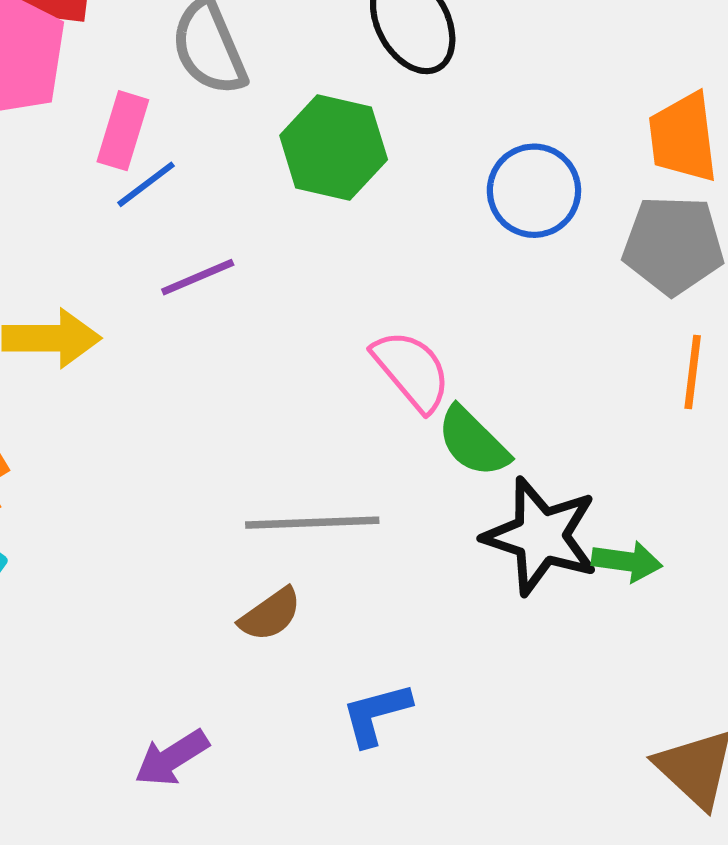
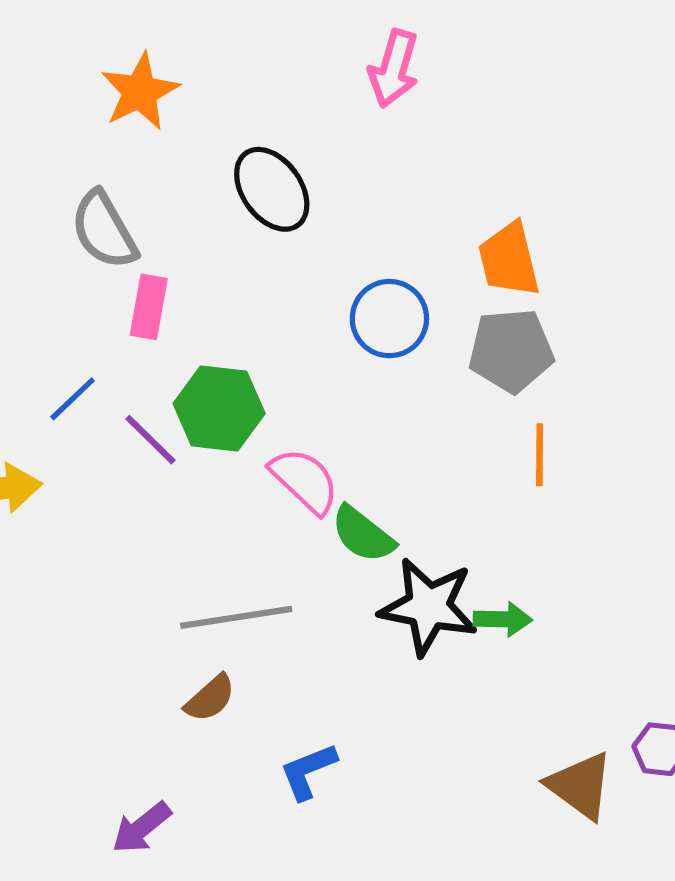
pink rectangle: (123, 131) -> (149, 307), moved
green hexagon: (334, 148) -> (219, 408), moved
blue line: (146, 184) -> (73, 399), moved
purple line: (198, 277) -> (150, 440), moved, turned 74

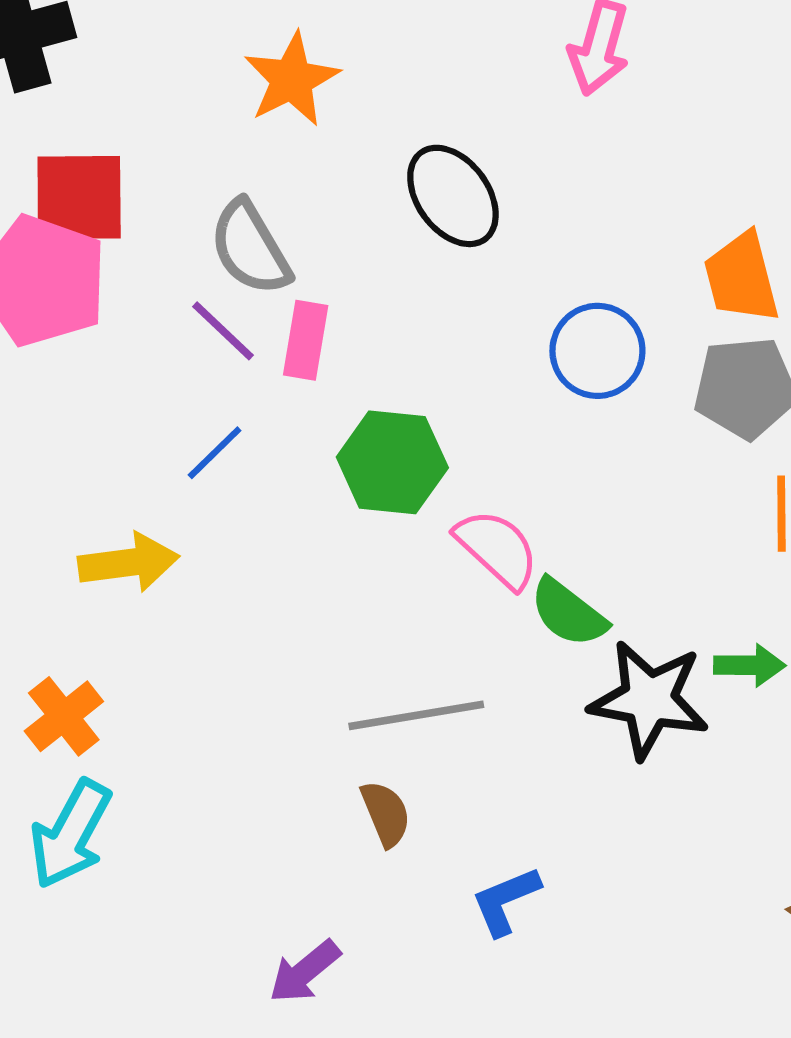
purple line: (150, 440) -> (223, 331), moved
green arrow: (503, 619) -> (750, 665), moved
brown semicircle: (210, 698) -> (386, 814), turned -70

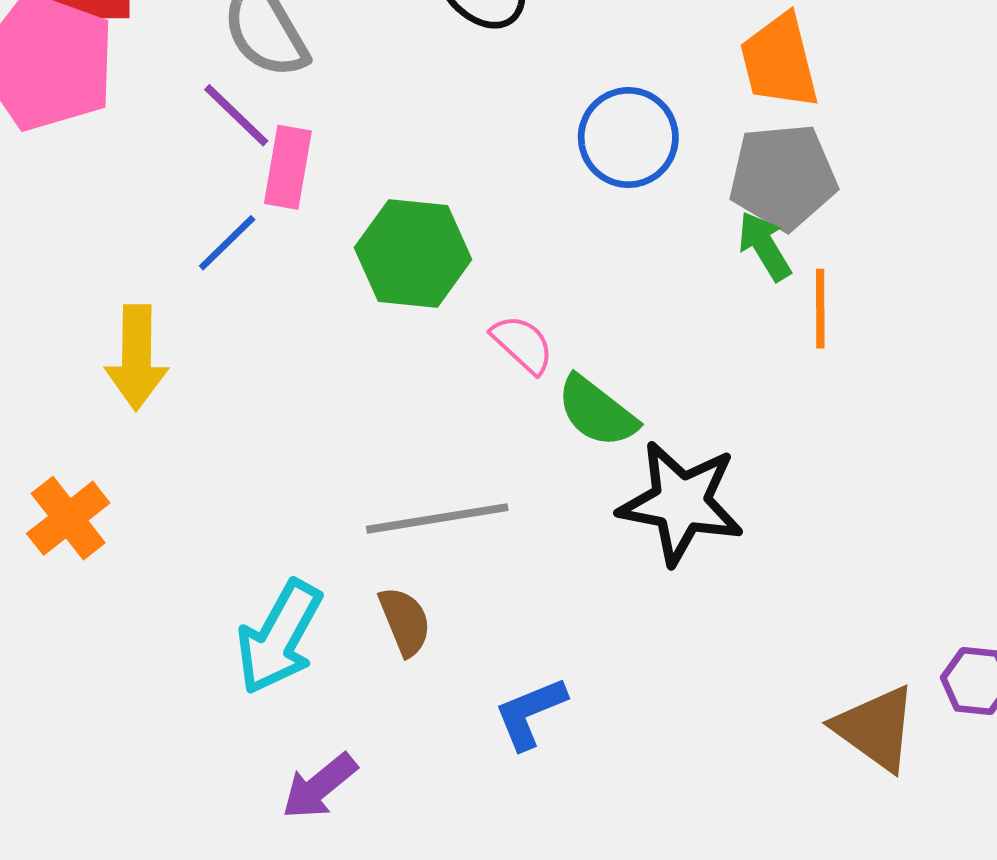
pink rectangle: (306, 340) -> (288, 167), moved
pink semicircle: (497, 549) -> (522, 344), size x0.7
yellow arrow: (129, 563) -> (137, 358), turned 98
green arrow: (750, 665) -> (765, 246), moved, turned -122
cyan arrow: (70, 834) -> (279, 637), moved

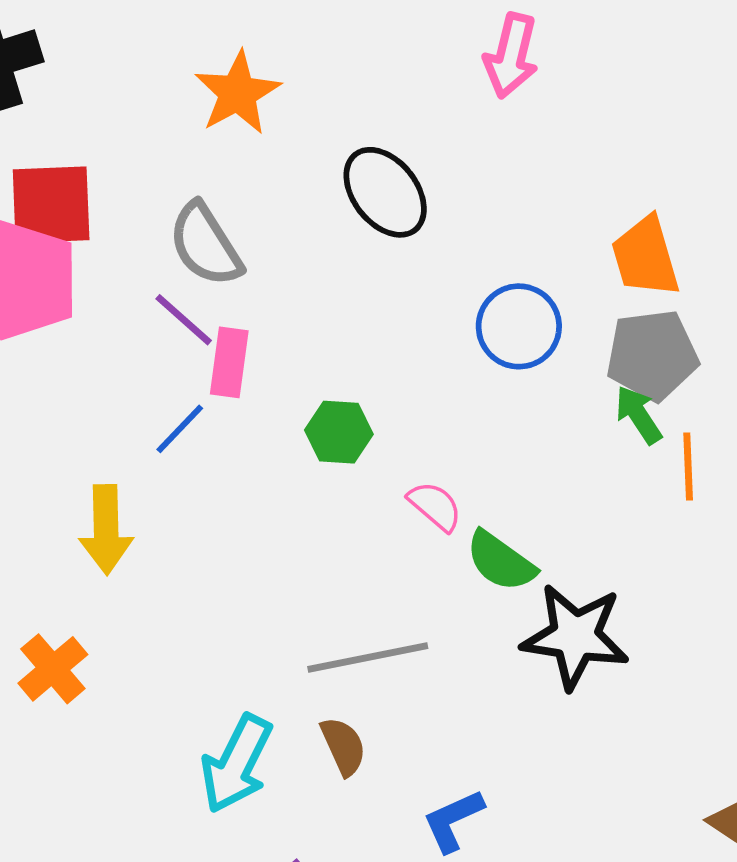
green hexagon: (413, 254) -> (339, 432), size x0.7

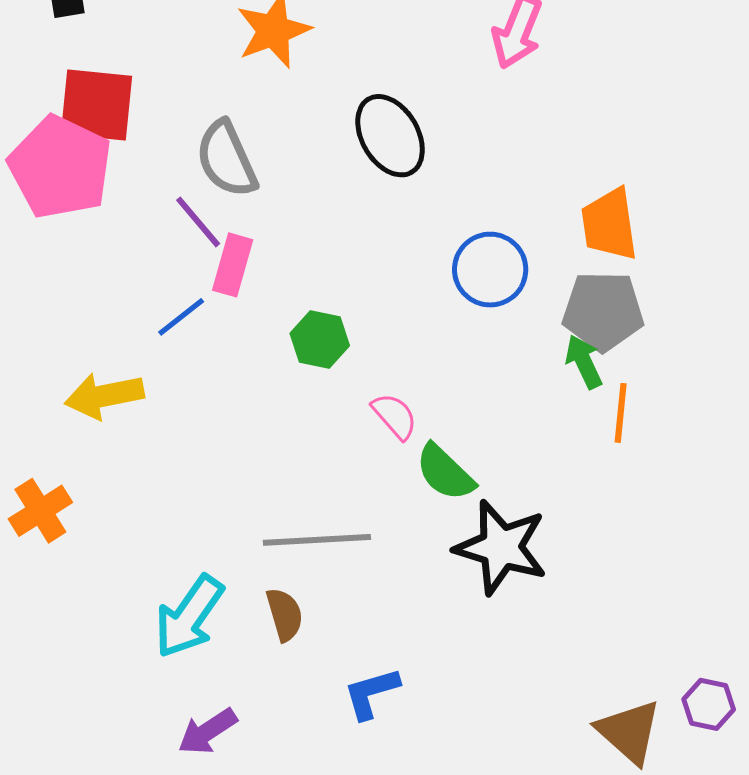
yellow arrow: (106, 530) -> (104, 396), turned 72

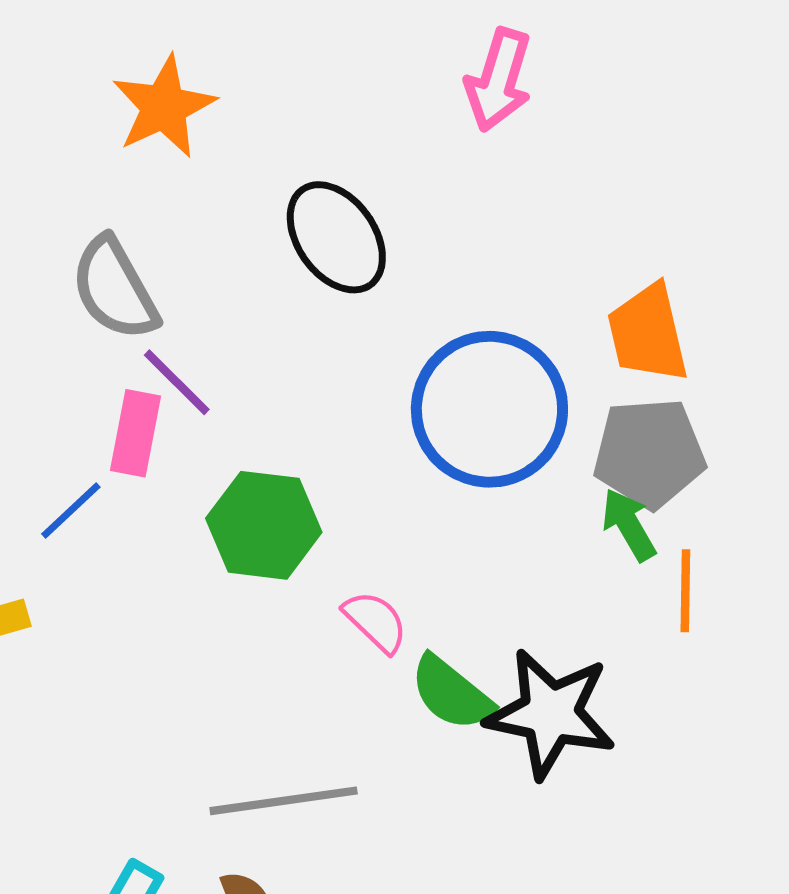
purple line: (198, 222) -> (177, 382), moved
blue circle: (490, 270) -> (489, 409), size x1.5
green hexagon: (320, 340) -> (264, 525), size x1.4
black star: (501, 547) -> (551, 714), moved

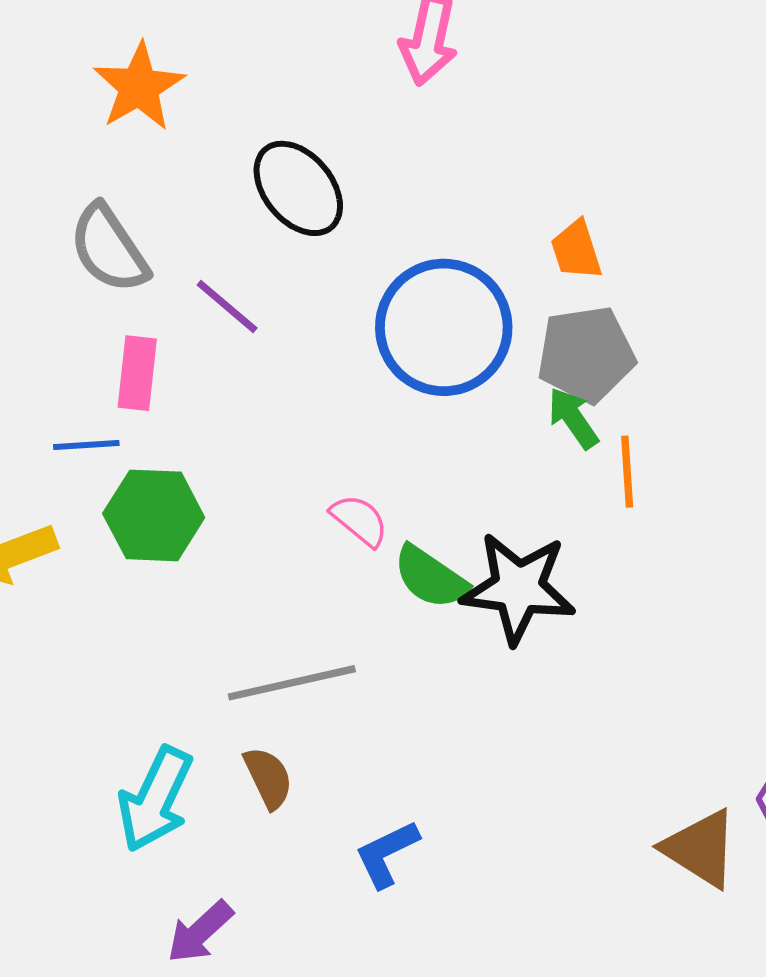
orange trapezoid: (648, 333) -> (576, 250), size x0.7
purple line: (177, 382) -> (227, 307), moved
blue line: (71, 511) -> (86, 445), turned 44
green hexagon: (264, 525) -> (154, 515), moved

